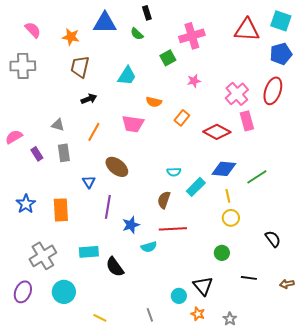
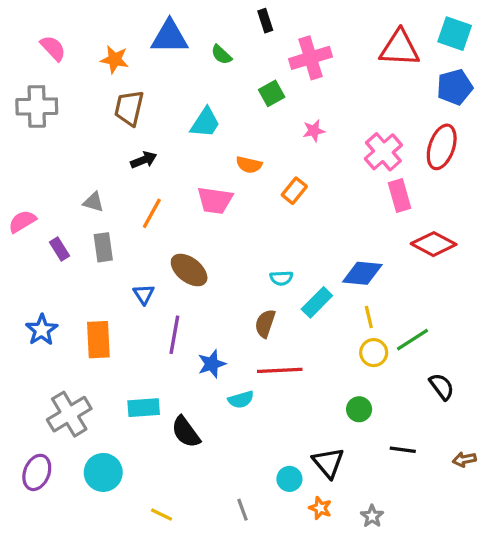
black rectangle: (147, 13) -> (265, 21), moved
red diamond: (217, 132) -> (434, 244), moved
green line: (257, 177) -> (413, 340), moved

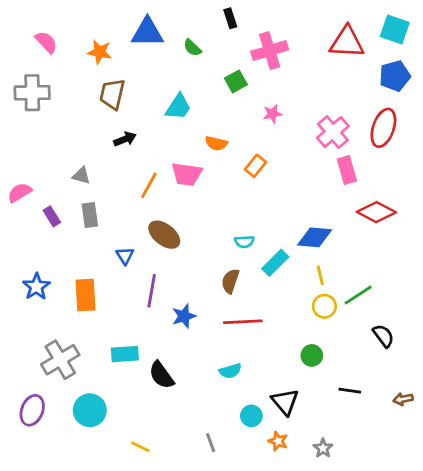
orange line: (152, 213) -> (149, 185), moved
cyan semicircle: (241, 400) -> (230, 371), moved

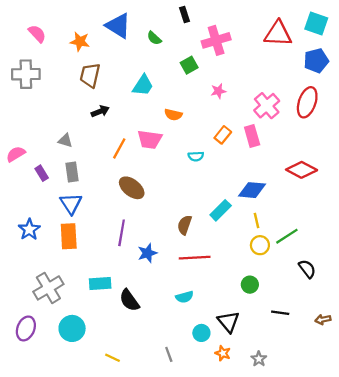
blue triangle: (147, 32) -> (118, 26), turned 32
orange rectangle: (256, 166) -> (223, 135), moved
pink rectangle: (347, 170) -> (252, 136), moved
cyan semicircle: (244, 242) -> (196, 156), moved
blue triangle: (125, 256) -> (71, 204), moved, size x1.5

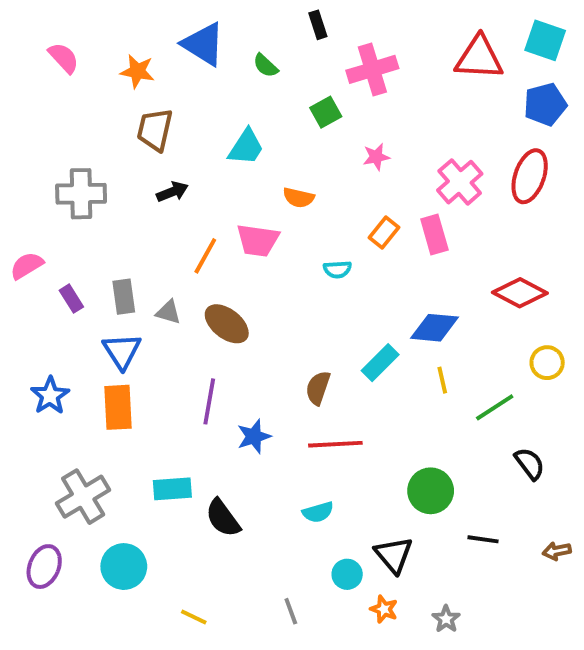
gray cross: (26, 74) -> (81, 194), moved
gray triangle: (65, 141) -> (168, 312), moved
yellow circle: (260, 245) -> (547, 363), moved
green circle: (250, 285) -> (431, 491), size x1.5

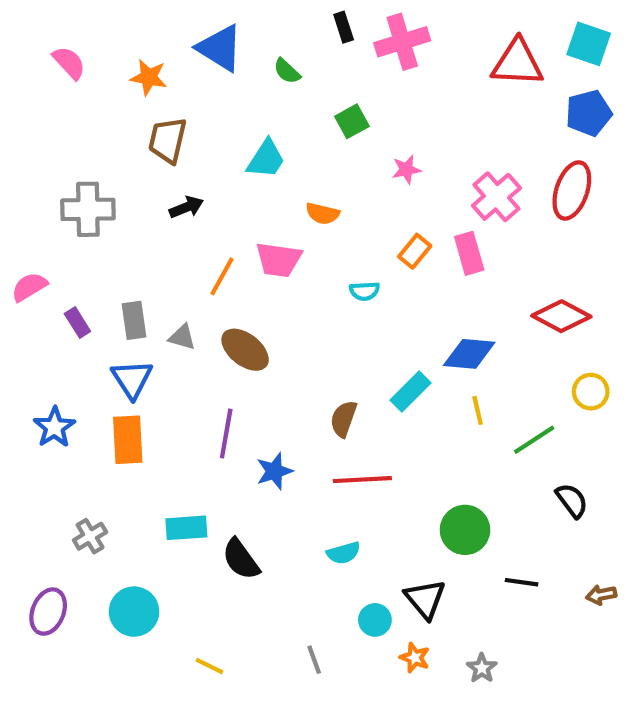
pink cross: (372, 69) -> (402, 42), moved
gray cross: (83, 497) -> (90, 536), size x0.6

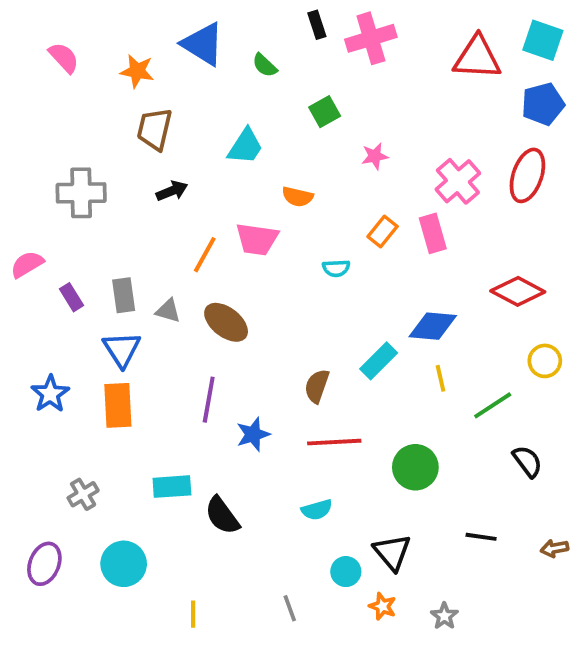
green circle: (465, 530) -> (415, 467), moved
yellow line: (209, 666) -> (193, 614), turned 64

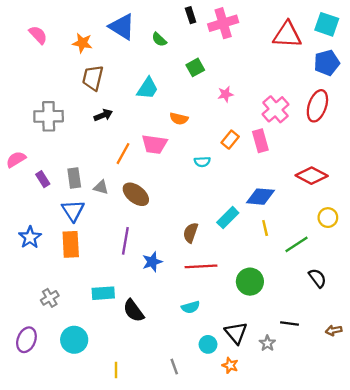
gray star: (444, 616) -> (267, 343), moved

